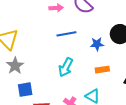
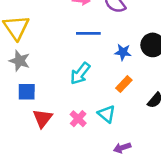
gray star: (15, 66) -> (20, 61), turned -30
orange rectangle: (102, 70) -> (124, 84), turned -48

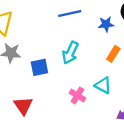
blue square: (27, 92) -> (39, 67), moved
red triangle: (43, 118) -> (23, 106), moved

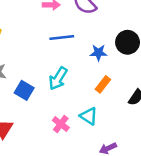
blue square: (39, 67) -> (24, 90), turned 36

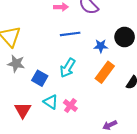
orange rectangle: (103, 84) -> (105, 72), size x1.5
cyan triangle: (89, 116) -> (51, 102), moved

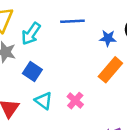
cyan arrow: (68, 68) -> (31, 34), moved
pink cross: (70, 106) -> (75, 101), moved

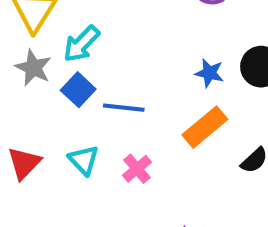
blue line: (72, 21) -> (124, 108), moved
blue square: (32, 71) -> (78, 90), moved

